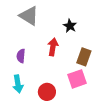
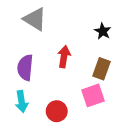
black star: (70, 26) -> (103, 31), moved
purple semicircle: (21, 56) -> (25, 68), size x1.5

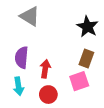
black star: (103, 31) -> (87, 27), size x1.5
red arrow: (64, 57) -> (45, 69), moved

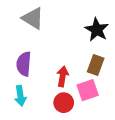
red arrow: (45, 69) -> (63, 76), moved
red circle: (48, 95) -> (64, 103), moved

